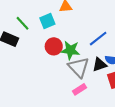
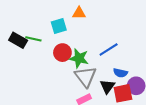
green line: (22, 23) -> (33, 39), moved, turned -42
black triangle: (99, 65) -> (107, 86), moved, turned -42

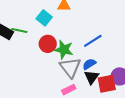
cyan square: (59, 26) -> (44, 18), turned -35
blue semicircle: (120, 73) -> (89, 64), moved, turned 136

